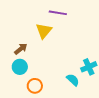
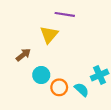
cyan circle: (20, 67) -> (41, 75), moved
orange circle: (35, 86) -> (59, 87), moved

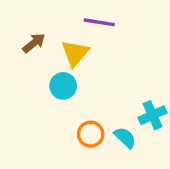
brown arrow: (23, 55) -> (34, 43), moved
cyan circle: (41, 75) -> (63, 86), moved

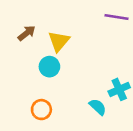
purple line: (99, 22) -> (117, 17), moved
orange circle: (91, 134) -> (41, 110), moved

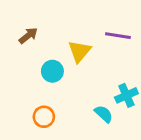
purple line: (117, 17) -> (118, 36), moved
yellow triangle: (59, 41) -> (79, 51), moved

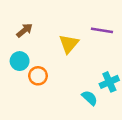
cyan circle: (52, 71) -> (20, 61), moved
orange circle: (44, 117) -> (38, 76), moved

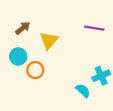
yellow triangle: (69, 44) -> (49, 41), moved

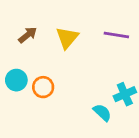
yellow triangle: (49, 41) -> (67, 38), moved
cyan circle: (18, 56) -> (16, 80), moved

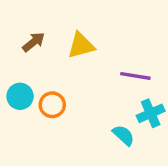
purple line: (116, 35) -> (135, 76), moved
yellow triangle: (67, 38) -> (81, 45), turned 35

